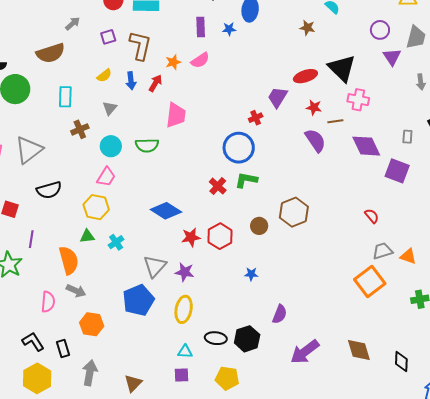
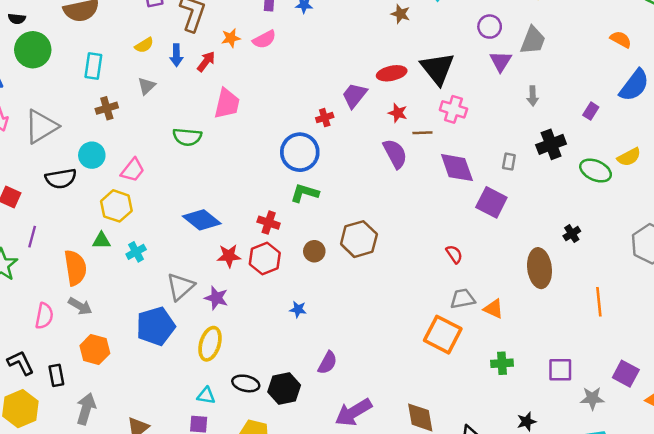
cyan circle: (111, 146) -> (92, 155), moved
red cross: (218, 186) -> (269, 223), moved, turned -30
orange square: (370, 281) -> (443, 335), turned -32

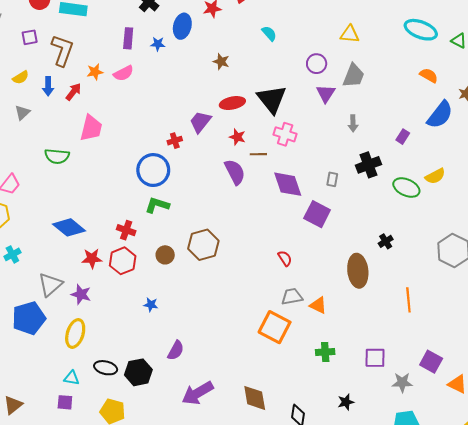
brown star: (401, 14) -> (221, 62), moved

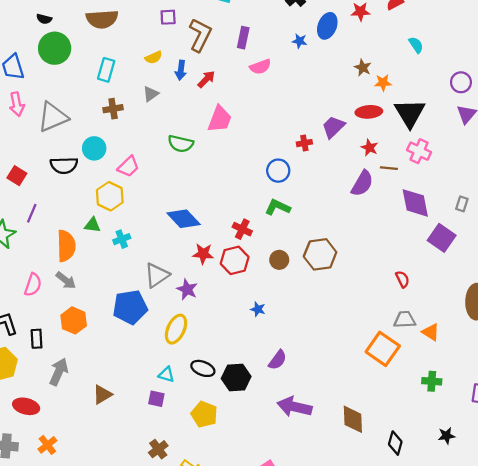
purple rectangle: (128, 38) -> (243, 38), moved
orange star: (95, 72) -> (383, 83), moved
blue circle: (153, 170) -> (278, 171), size x0.7
purple semicircle: (235, 172) -> (362, 183), turned 50
purple arrow: (198, 393) -> (294, 407), turned 36

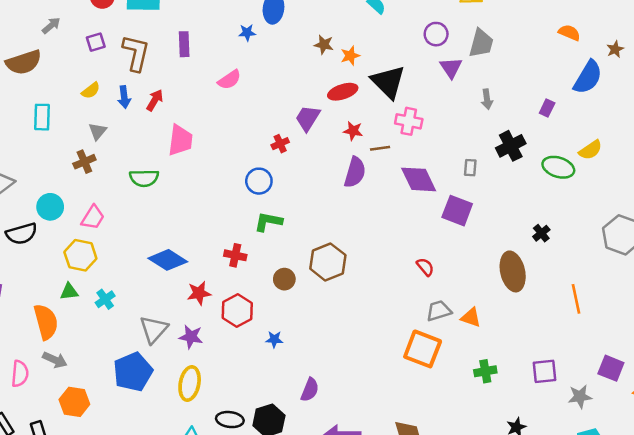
pink semicircle: (260, 67) -> (229, 80), moved
brown cross: (113, 109) -> (84, 162), moved
red hexagon: (235, 260) -> (237, 310), moved

